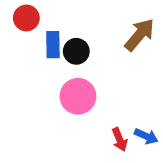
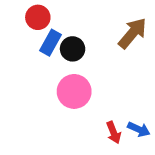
red circle: (26, 18) -> (38, 17), moved
blue rectangle: (53, 45) -> (50, 43), turned 30

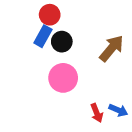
red circle: (38, 17) -> (50, 15), moved
brown arrow: (132, 33) -> (112, 48), moved

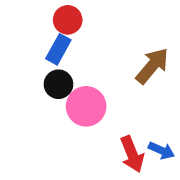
black circle: (62, 42) -> (58, 84), moved
red arrow: (97, 113) -> (132, 154), size x1.4

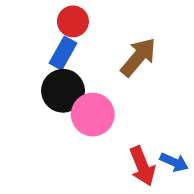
brown arrow: (152, 66) -> (138, 57), moved
black circle: (58, 84) -> (63, 91), size x1.4

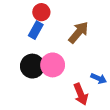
black circle: (63, 91) -> (32, 66), moved
blue arrow: (174, 162) -> (99, 78), moved

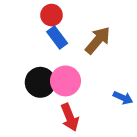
blue rectangle: (36, 30) -> (57, 37), moved, turned -66
red arrow: (81, 94) -> (70, 117), moved

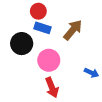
blue rectangle: (57, 37) -> (43, 28), turned -35
black circle: (40, 82) -> (22, 44), moved

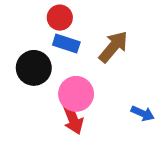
red arrow: (52, 87) -> (73, 118), moved

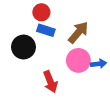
pink circle: (76, 94) -> (78, 60), moved
blue arrow: (143, 113) -> (99, 64), moved, turned -32

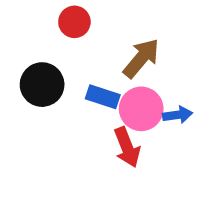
blue rectangle: (46, 30) -> (103, 97), moved
red arrow: (50, 82) -> (127, 147), moved

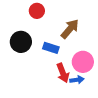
pink circle: (141, 109) -> (83, 62), moved
blue arrow: (178, 115) -> (77, 80), moved

